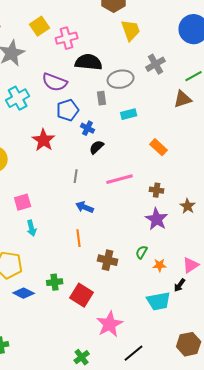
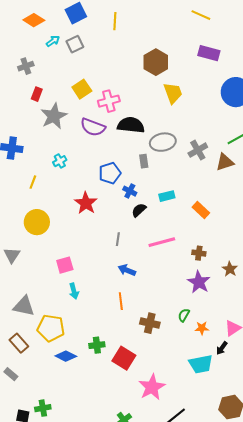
gray cross: (156, 64) -> (198, 150), moved
purple semicircle: (55, 82) -> (93, 127), moved
cyan cross: (18, 98) -> (60, 161), size x0.6
cyan rectangle: (129, 114) -> (167, 196), moved

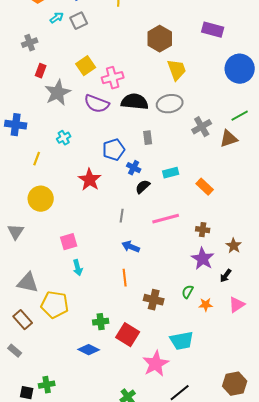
gray ellipse: (163, 142) -> (170, 104), moved
black arrow: (222, 348) -> (226, 276), moved
blue diamond: (66, 356) -> (89, 350), moved
cyan trapezoid: (201, 364) -> (182, 341), moved

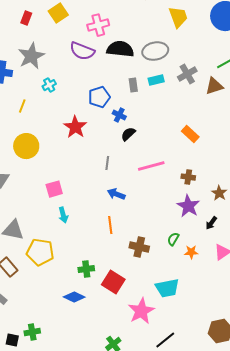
yellow square: (86, 66) -> (58, 13), moved
yellow trapezoid: (177, 70) -> (178, 17), moved
gray star: (58, 93) -> (31, 56), moved
cyan rectangle: (171, 173) -> (156, 80), moved

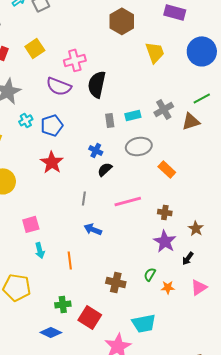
black semicircle: (120, 49) -> (97, 84), turned -84
gray ellipse: (155, 51) -> (139, 146), moved
blue pentagon: (99, 97) -> (52, 125), moved
orange line: (110, 225) -> (70, 260), moved

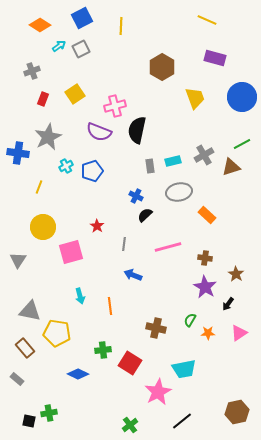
red star: (52, 162) -> (97, 226), moved, size x0.6
pink square: (31, 224) -> (71, 252), moved, size x1.4
blue diamond: (51, 332) -> (78, 374), moved

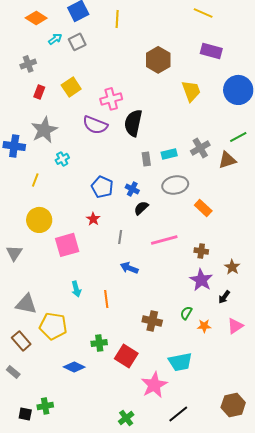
blue pentagon: (92, 171) -> (102, 187), moved, turned -30

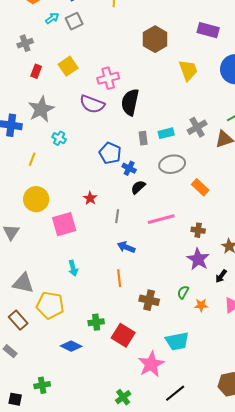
cyan cross: (62, 159) -> (59, 138), turned -32
blue pentagon: (102, 187) -> (110, 153), moved
orange line: (106, 299) -> (119, 278), moved
black square: (25, 414) -> (15, 399), moved

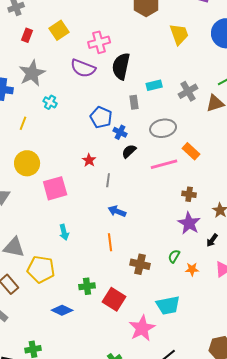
cyan rectangle: (166, 133) -> (154, 85), moved
red star: (90, 198) -> (89, 160), moved
pink line: (161, 219) -> (164, 164), moved

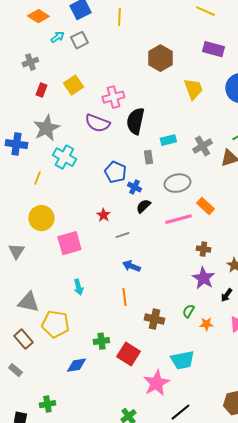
cyan cross: (50, 102) -> (64, 157), size x1.6
gray line: (108, 180) -> (122, 235), turned 64
blue diamond: (62, 310) -> (76, 365), turned -35

